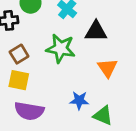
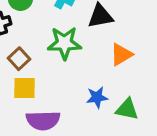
orange triangle: (107, 68) -> (121, 55), turned 45

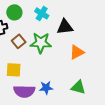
brown square: (19, 59) -> (19, 41), moved
blue star: (97, 97) -> (46, 88), moved

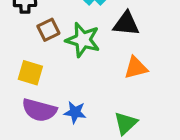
green triangle: (78, 87) -> (126, 123), turned 49

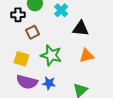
green star: (83, 40) -> (51, 55), moved

